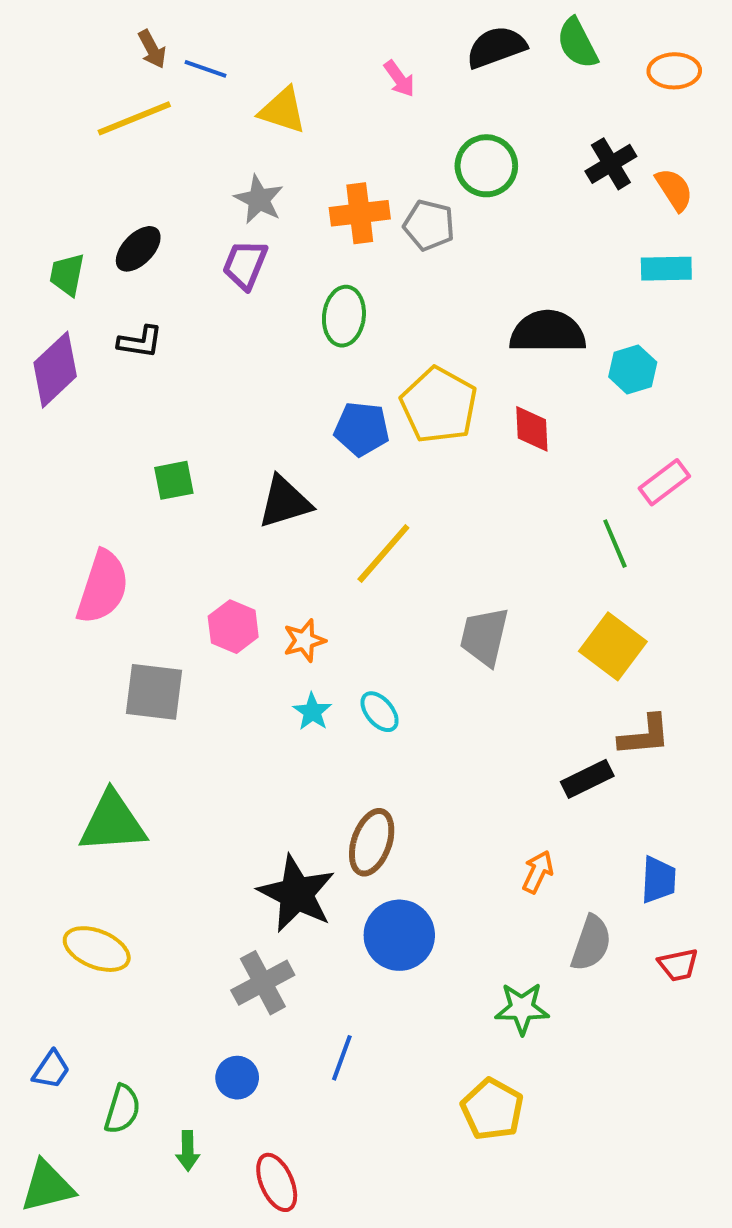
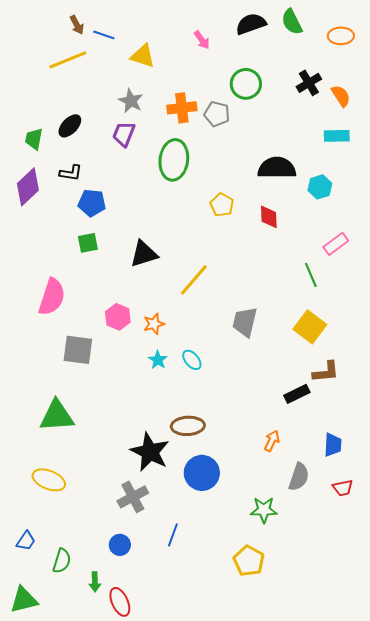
green ellipse: (344, 316) -> (174, 160), size x1.4
yellow pentagon: (439, 405) -> (222, 205), size x0.6
blue pentagon: (362, 429) -> (92, 203), moved
brown ellipse: (372, 842) -> (188, 426), turned 68
red ellipse: (277, 1182) -> (120, 602), moved

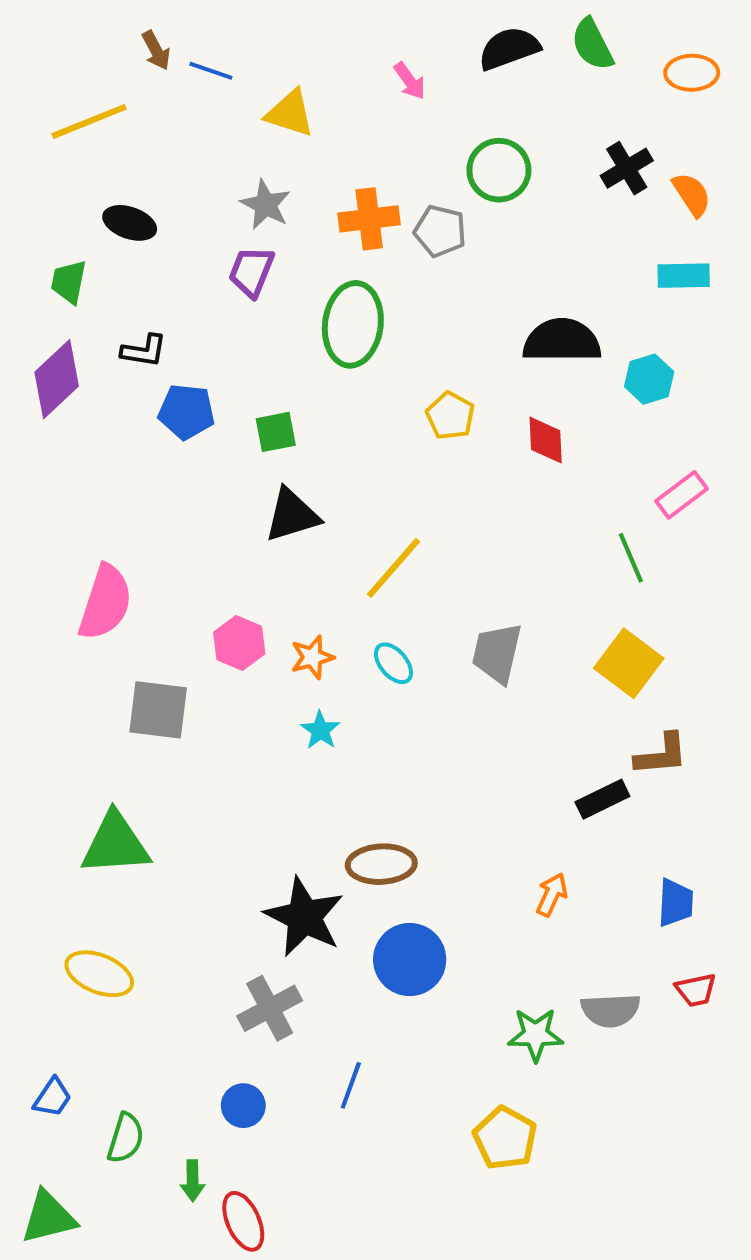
yellow line: (68, 60) -> (89, 121), moved
black ellipse: (70, 126) -> (130, 223), moved, turned 65
green square: (88, 243) -> (276, 432), moved
cyan ellipse: (192, 360) -> (393, 663), moved
gray semicircle: (299, 477) -> (611, 1010), moved, turned 68

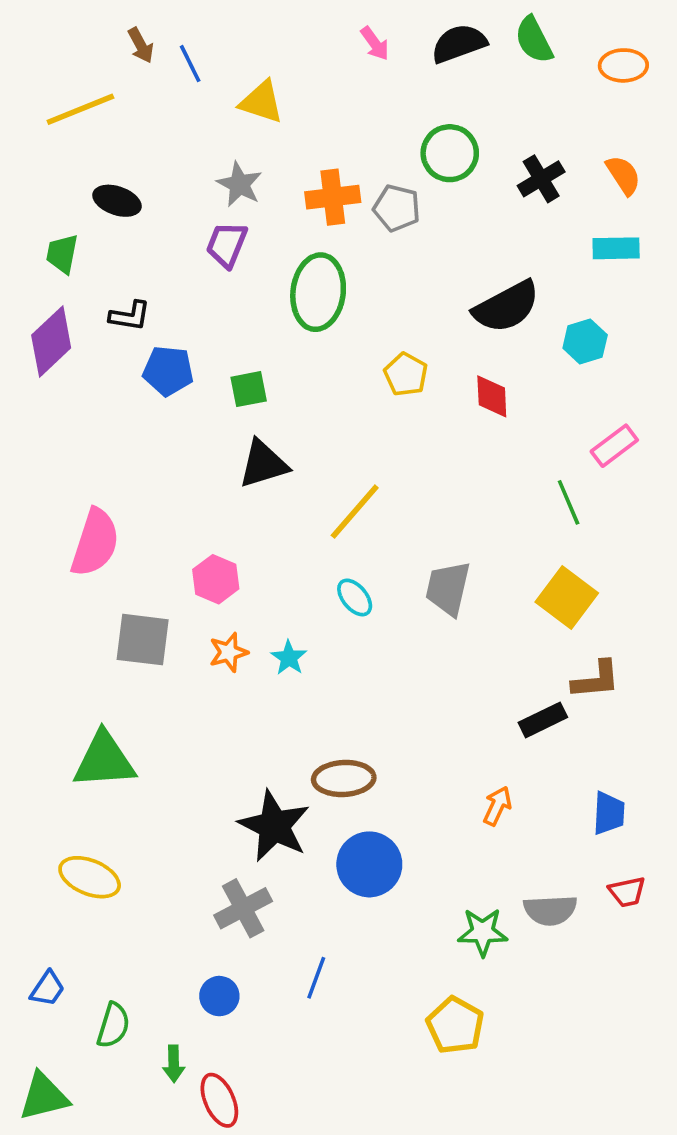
blue line: (211, 71) -> (190, 64), turned 45
pink arrow: (410, 81) -> (375, 43), moved
black cross: (627, 168) -> (541, 179), moved
black semicircle: (562, 341) -> (506, 307), turned 152
orange star: (312, 657) -> (229, 652), moved

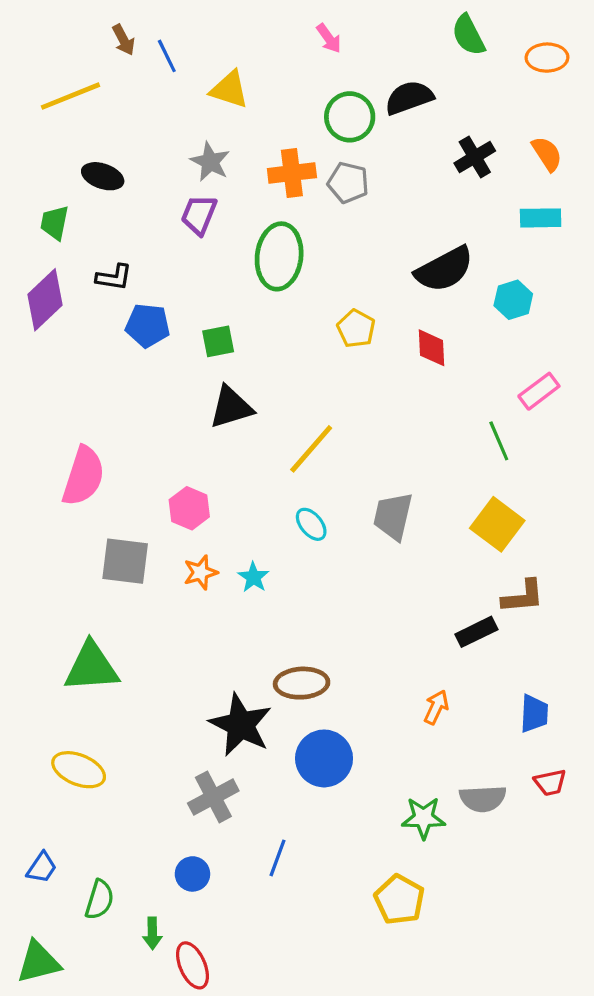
black semicircle: (459, 43) -> (409, 98), moved
green circle: (450, 153) -> (350, 117), moved

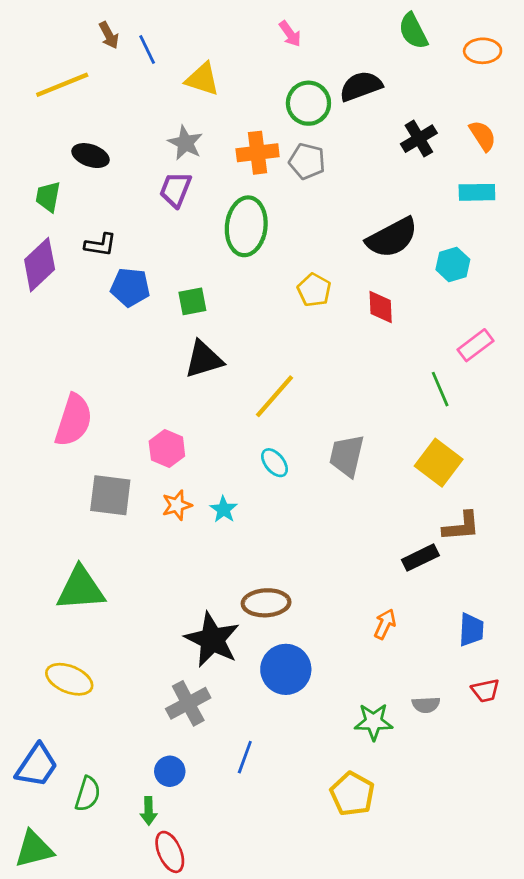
gray semicircle: (483, 799) -> (426, 705), size x0.7
blue trapezoid: (42, 868) -> (37, 766), size x1.6
green arrow: (152, 933) -> (149, 811), moved

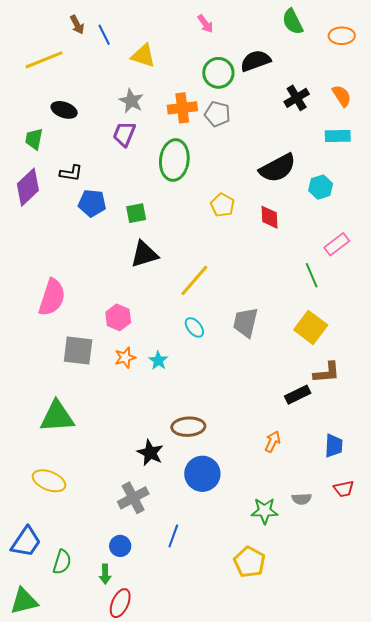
black star: (212, 640) -> (150, 453), size x0.7
red ellipse: (170, 852) -> (120, 603), turned 48

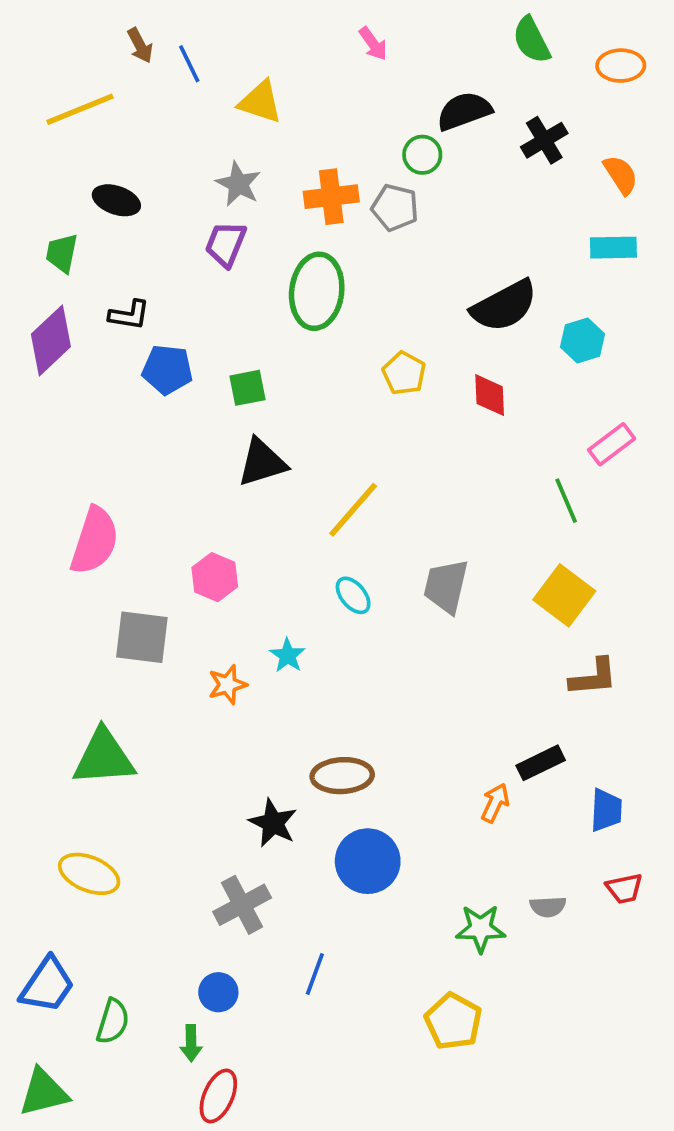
green circle: (218, 73) -> (422, 155), moved, size x0.7
black cross: (297, 98) -> (544, 140), moved
orange star: (125, 358) -> (227, 685), moved
black rectangle: (298, 395) -> (541, 763), moved

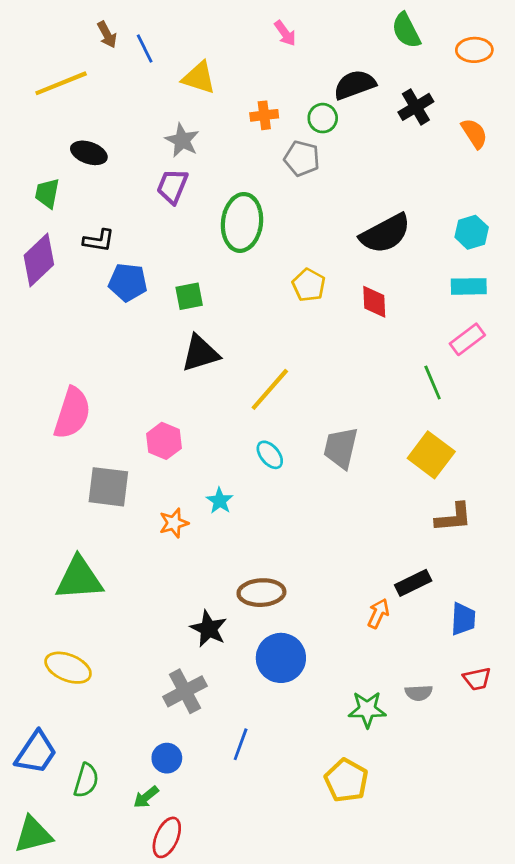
orange cross: (331, 197) -> (264, 115), moved, size x0.7
cyan rectangle: (613, 248) -> (469, 286), moved
cyan hexagon: (582, 340) -> (472, 232), moved
green arrow: (191, 1043) -> (146, 797), turned 52

